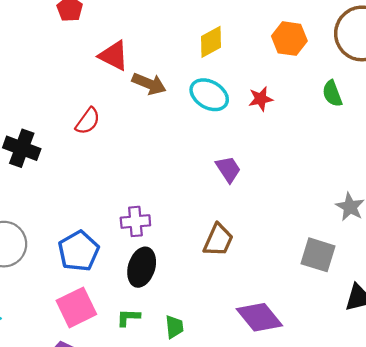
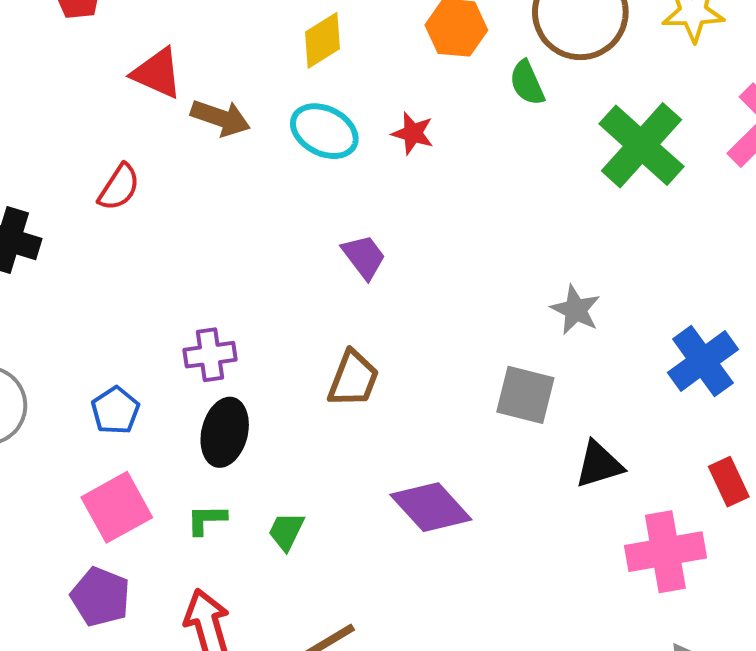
green semicircle: (332, 94) -> (527, 83), moved
red star: (261, 99) -> (413, 133), turned 30
blue pentagon: (79, 251) -> (115, 411), size x0.7
green trapezoid: (174, 327) -> (286, 531), turned -145

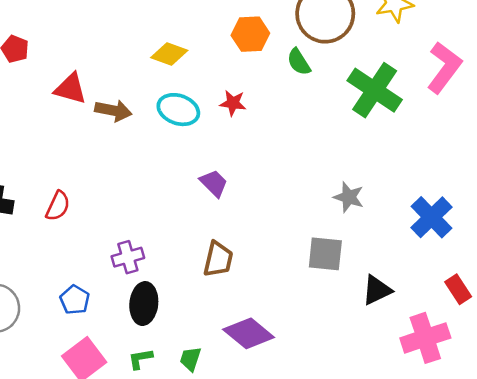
yellow diamond: (323, 40) -> (169, 54), turned 60
red semicircle: (119, 187) -> (58, 206), moved
purple diamond: (431, 507) -> (249, 333), moved

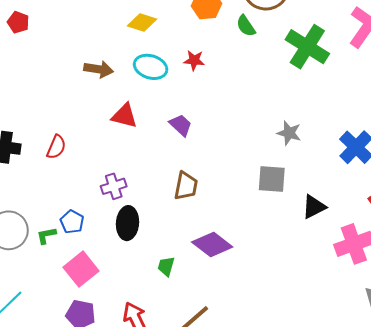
red triangle: (70, 89) -> (124, 116), moved
green L-shape: (140, 359) -> (46, 235), moved

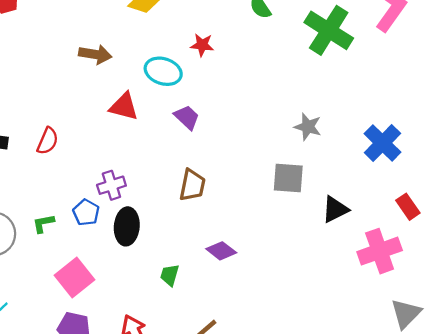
cyan ellipse: (151, 67) -> (163, 71), moved
blue pentagon: (72, 222) -> (86, 212), moved
green L-shape: (46, 235) -> (43, 223), moved
purple diamond: (212, 244) -> (221, 251), size x0.7

